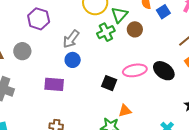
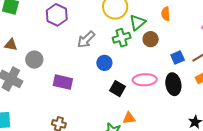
blue square: (163, 12) -> (178, 57), moved
gray circle: (22, 51) -> (34, 60), moved
blue circle: (73, 60) -> (104, 63), moved
black ellipse: (164, 71) -> (173, 84), turned 35

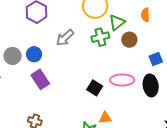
blue circle: (104, 63) -> (34, 54), moved
purple rectangle: (63, 82) -> (40, 79), turned 42

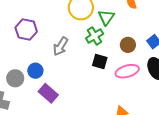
brown circle: (129, 40) -> (128, 45), moved
black square: (95, 88) -> (100, 62), moved

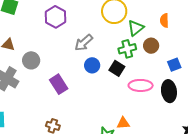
green cross: (95, 36) -> (127, 49), moved
brown circle: (128, 45) -> (151, 46), moved
blue circle: (35, 71) -> (92, 65), moved

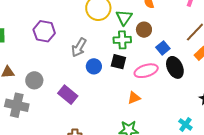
green cross: (127, 49) -> (122, 40), turned 30
blue square: (174, 65) -> (163, 48), moved
orange triangle: (123, 123) -> (134, 98), moved

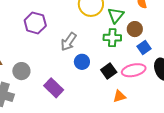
blue square: (163, 48) -> (144, 47), moved
black square: (118, 62) -> (109, 71), moved, turned 35

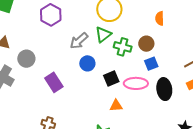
green triangle: (116, 15) -> (103, 35), moved

